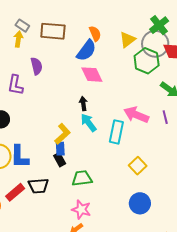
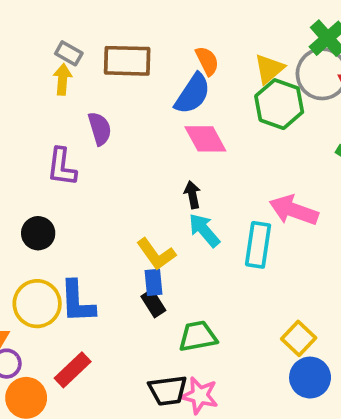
green hexagon: (147, 61) -> (279, 104), moved
yellow L-shape: (63, 134) -> (156, 254), turned 100
yellow square: (138, 166) -> (299, 338), moved
black trapezoid: (38, 186) -> (168, 390), moved

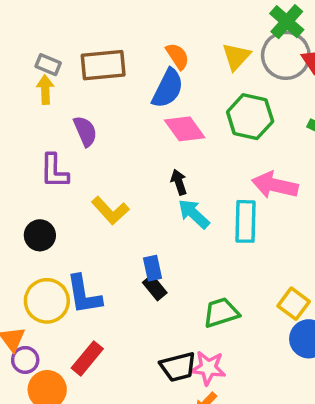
green hexagon: (279, 104) -> (250, 117), moved
yellow L-shape: (156, 254) -> (110, 211), moved
green trapezoid: (198, 336) -> (221, 313), moved

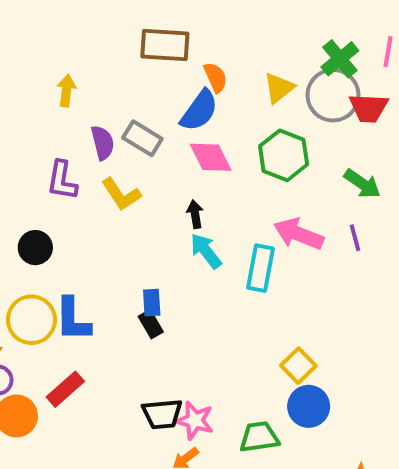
gray rectangle: (48, 65) -> (142, 138), moved, size x1.4
brown rectangle: (103, 65) -> (165, 45), moved
yellow L-shape: (110, 211) -> (121, 194), moved
green trapezoid: (221, 313) -> (259, 437), moved

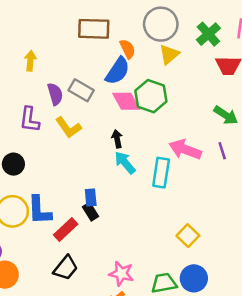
gray circle: (333, 95) -> (161, 24), moved
green hexagon: (284, 155) -> (151, 96), moved
red rectangle: (65, 389) -> (66, 230), moved
blue circle: (309, 406) -> (194, 278), moved
black trapezoid: (162, 414) -> (66, 268), moved, turned -44

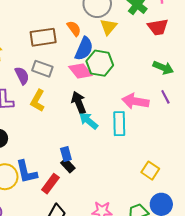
brown rectangle: (94, 29) -> (43, 37), moved
blue semicircle: (118, 71) -> (84, 49), moved
yellow L-shape: (68, 127) -> (38, 101), turned 75
black arrow: (117, 139) -> (79, 103), size x1.5

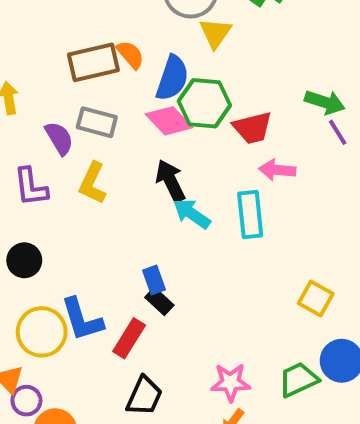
red trapezoid: (158, 27) -> (252, 128), moved
orange semicircle: (74, 28) -> (130, 55), moved
purple line: (165, 97) -> (338, 132), moved
pink arrow: (135, 101) -> (277, 170), size x0.7

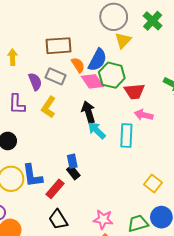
orange semicircle: (130, 55) -> (78, 65), moved
black trapezoid: (144, 396) -> (58, 220), turned 115

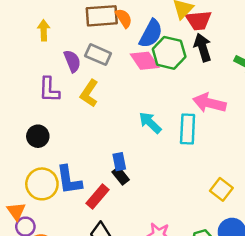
orange semicircle: (78, 65) -> (124, 18), moved
red trapezoid: (134, 91) -> (199, 20), moved
black arrow: (88, 112) -> (203, 48), moved
pink arrow: (144, 115) -> (209, 103), size x1.4

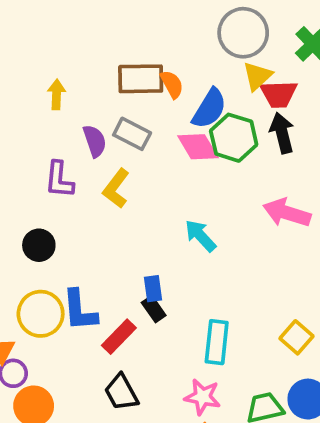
cyan rectangle: (188, 129) -> (217, 342), moved

